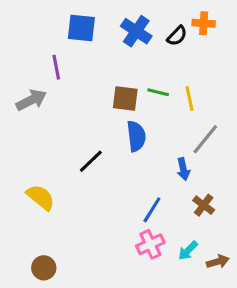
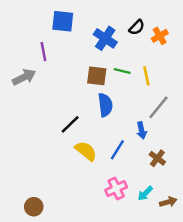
orange cross: (204, 23) -> (160, 36), moved, turned -35
blue cross: (136, 31) -> (105, 38), moved
yellow semicircle: (41, 197) -> (86, 151), moved
blue line: (152, 210) -> (117, 150), moved

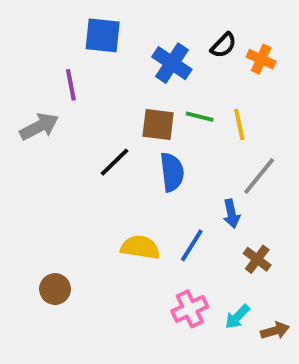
orange cross: (160, 36) -> (261, 59), turned -35
black line: (70, 124) -> (114, 162), moved
yellow semicircle: (86, 151) -> (140, 247), turned -30
brown circle: (34, 207) -> (55, 289), moved

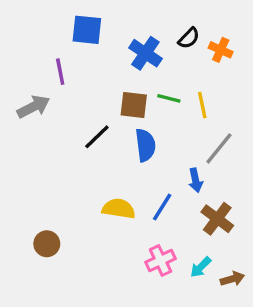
brown cross: (257, 259) -> (217, 219), size x1.4

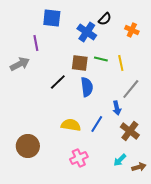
black semicircle: (189, 38) -> (105, 19), moved
brown circle: (47, 244) -> (28, 146), size x1.5
pink cross: (160, 260) -> (79, 158), moved

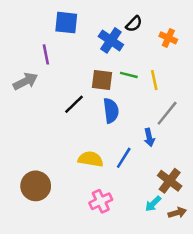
brown cross: (130, 131) -> (170, 181), moved

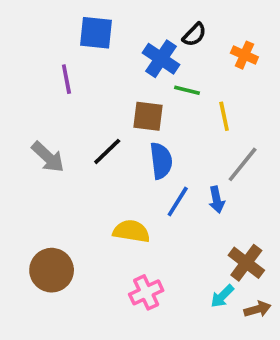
green line: (129, 75) -> (187, 90), moved
gray arrow: (25, 81) -> (48, 157), moved, turned 70
blue line: (124, 158) -> (178, 202), moved

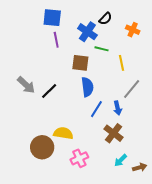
purple line: (66, 79) -> (56, 40), moved
black line: (107, 151) -> (49, 91), moved
yellow semicircle: (131, 231) -> (63, 133), moved
brown cross: (246, 263) -> (114, 133), moved
brown circle: (52, 270) -> (42, 147), moved

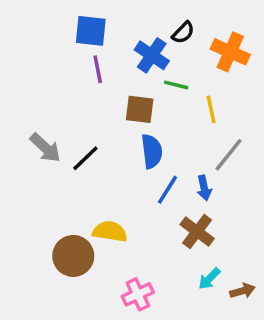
orange cross: (133, 30) -> (230, 52), size x1.5
pink cross: (79, 158) -> (138, 294), moved

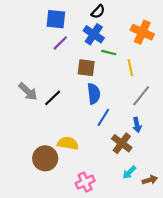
black semicircle: (183, 33) -> (98, 12), moved
purple line: (98, 69) -> (60, 43), turned 56
blue arrow: (204, 188) -> (137, 125), moved

